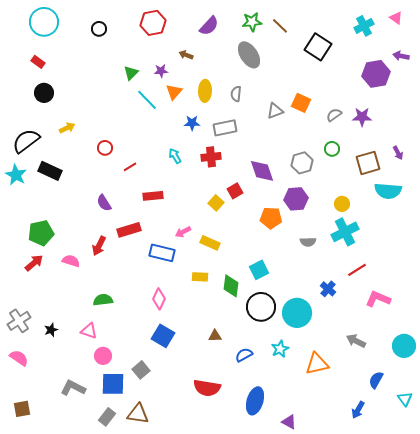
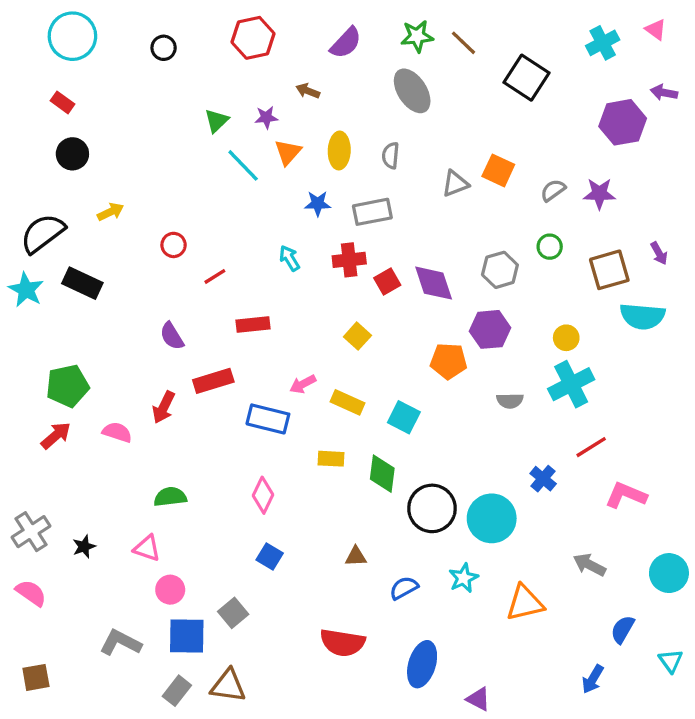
red square: (235, 191) -> (387, 281), moved
cyan square: (259, 270) -> (404, 417), moved, turned -36
blue square: (163, 336) -> (270, 556), size x0.7

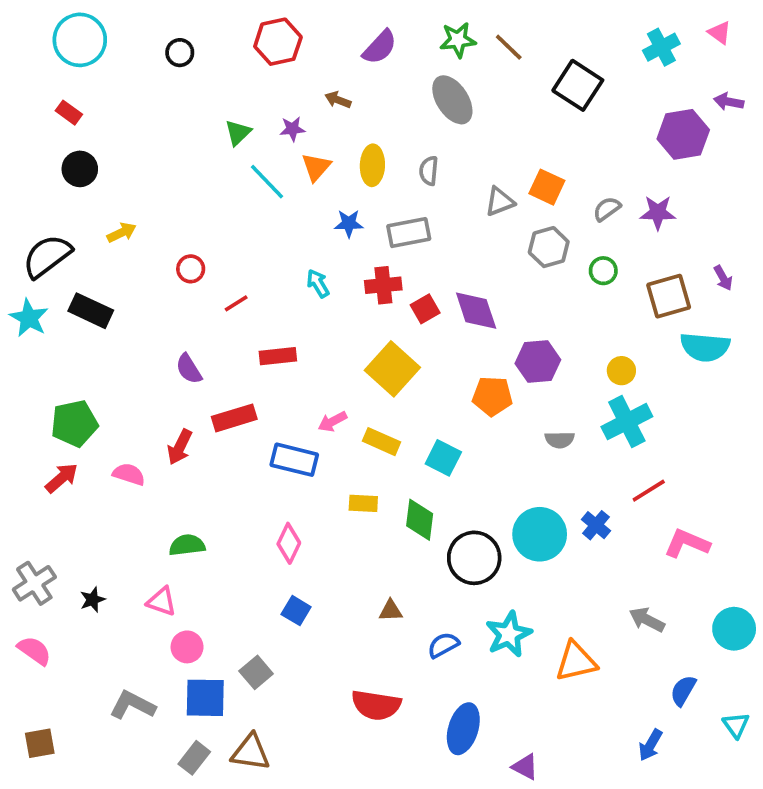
gray hexagon: (500, 270) -> (549, 247), moved
yellow square: (357, 336) -> (392, 369), size x1.8
cyan circle: (492, 518) -> (540, 534), moved
cyan star: (463, 578) -> (509, 634), size x1.4

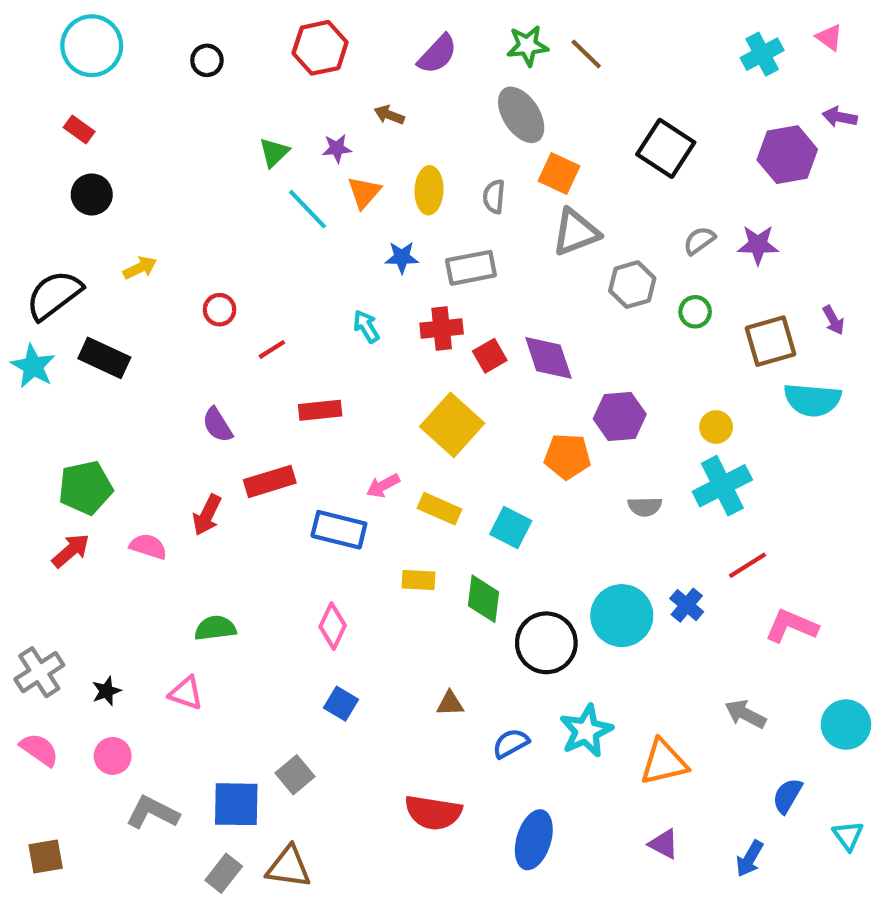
black square: (578, 85) -> (666, 148), moved
orange square: (547, 187) -> (559, 174), moved
gray triangle: (500, 202) -> (576, 232), size x1.4
pink circle: (187, 647) -> (113, 756), moved
purple triangle: (525, 767) -> (664, 844), moved

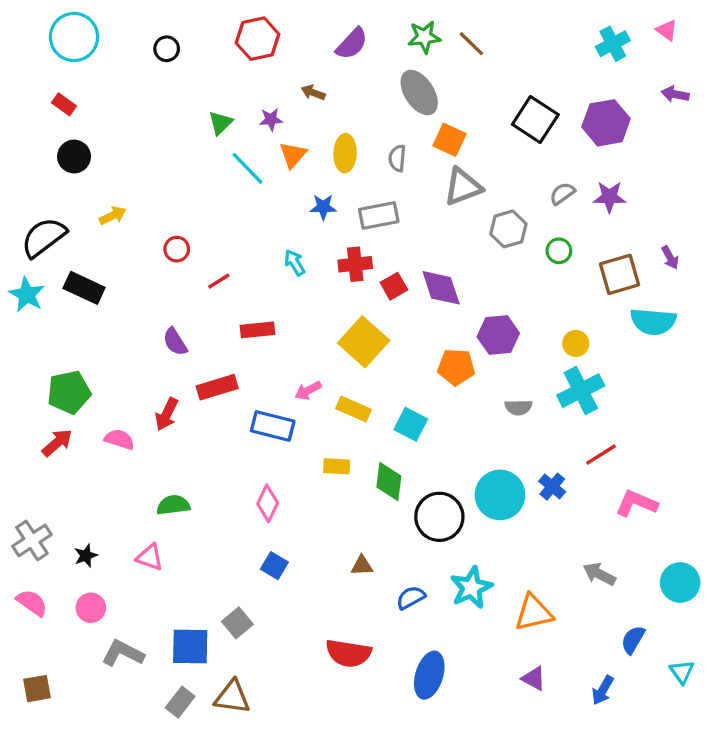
purple hexagon: (787, 155) -> (606, 123), moved

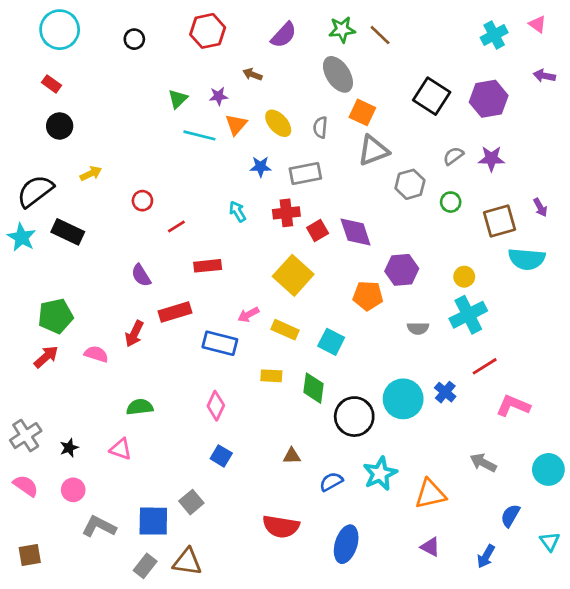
yellow ellipse: (345, 153) -> (278, 123), turned -44
cyan line: (247, 168) -> (199, 135), turned -32

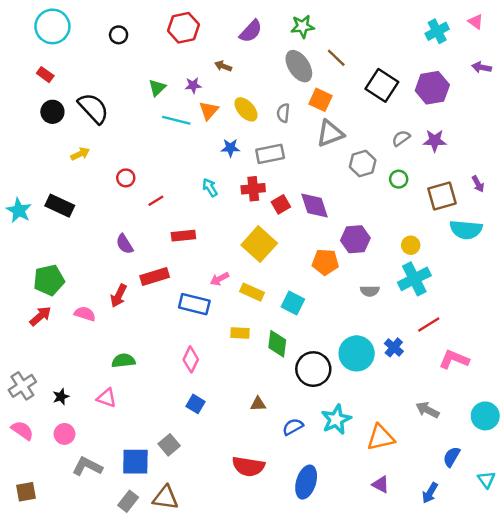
brown line: (380, 35) -> (336, 58), moved
black semicircle: (35, 191) -> (93, 108), moved, turned 84

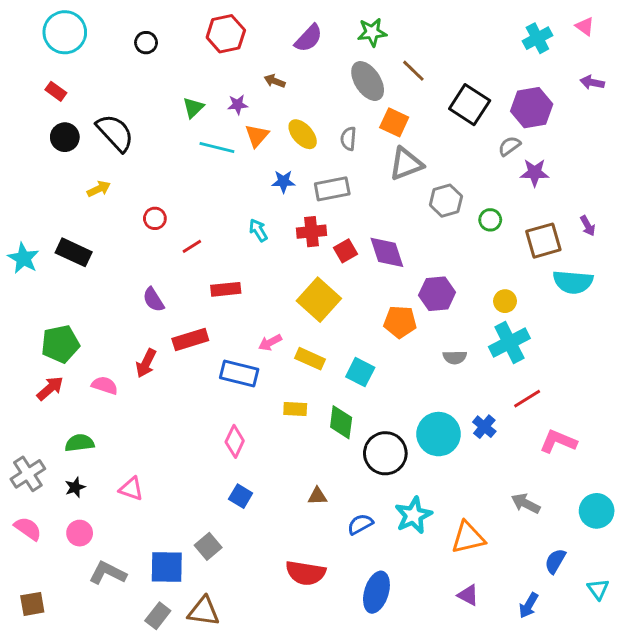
gray semicircle: (401, 138) -> (509, 146), moved
green semicircle: (123, 361) -> (80, 443), moved

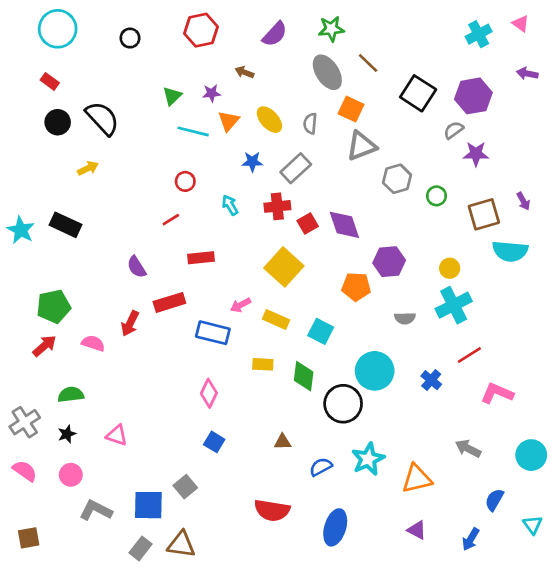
gray rectangle: (332, 189) -> (296, 168), turned -32
red circle: (155, 218) -> (185, 181), moved
cyan circle: (439, 434) -> (375, 371), moved

